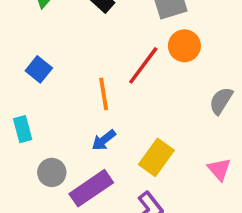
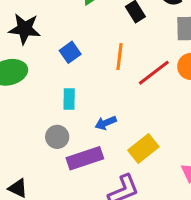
orange line: (104, 94) -> (119, 57), moved
cyan rectangle: (23, 129) -> (69, 99), moved

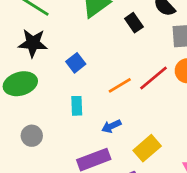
orange line: (119, 57) -> (120, 85), moved, turned 55
gray circle: (57, 137) -> (32, 136), moved

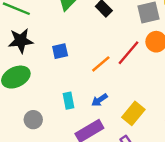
blue square: (76, 63) -> (60, 51), turned 35
cyan rectangle: (77, 106) -> (69, 101), moved

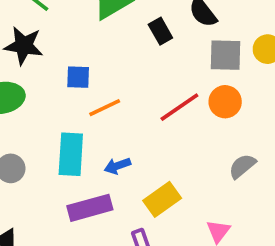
orange line: (101, 64) -> (105, 108), moved
cyan rectangle: (69, 101) -> (71, 154), size x1.6

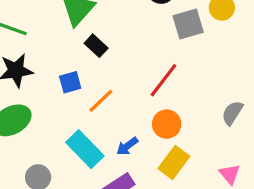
black rectangle: (160, 31) -> (96, 46), moved
orange circle: (225, 102) -> (167, 124), moved
cyan rectangle: (71, 154) -> (85, 149), turned -30

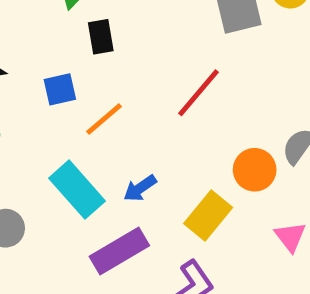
black rectangle: (96, 46) -> (101, 37), turned 35
orange circle: (167, 124) -> (255, 170), moved

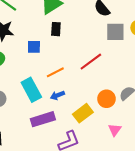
orange line: (104, 119) -> (55, 72), moved

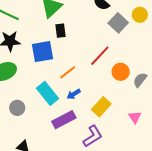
gray square: (115, 32) -> (118, 23), turned -36
blue square: (34, 47) -> (43, 52), size x1.6
orange circle: (106, 99) -> (121, 72), moved

